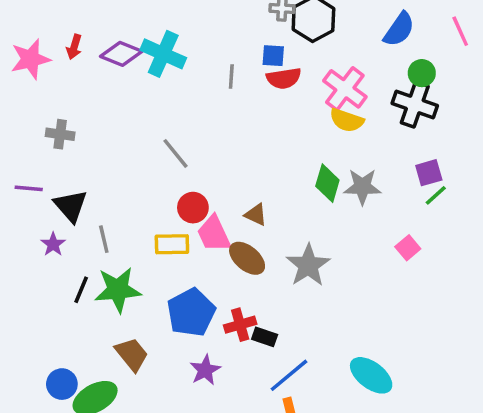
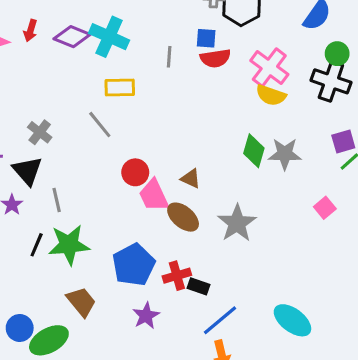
gray cross: (60, 134) -> (40, 132), moved, turned 30
gray line: (175, 153) -> (100, 125), moved
yellow rectangle: (172, 244) -> (120, 88), moved

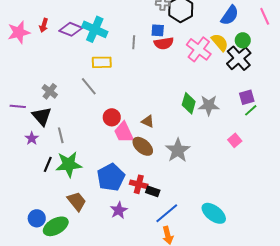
black cross: (331, 81) -> (239, 58), turned 30
yellow semicircle: (271, 95) -> (220, 42), moved, turned -150
red cross: (177, 276) -> (139, 184), turned 30

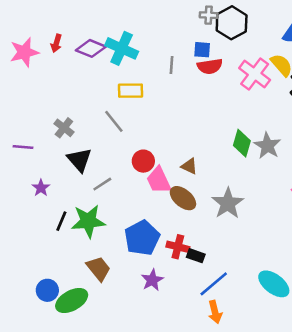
gray star: (209, 105) -> (267, 146), turned 30
black triangle: (42, 116) -> (79, 160), moved
gray line: (61, 135) -> (102, 184), moved, turned 70

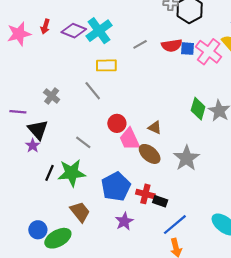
cyan cross: (122, 48) -> (99, 31), turned 30
blue square: (202, 50) -> (188, 49), moved
gray line: (171, 65) -> (140, 44), turned 56
black triangle: (79, 160) -> (38, 130), moved
gray line: (102, 184) -> (83, 142), turned 70

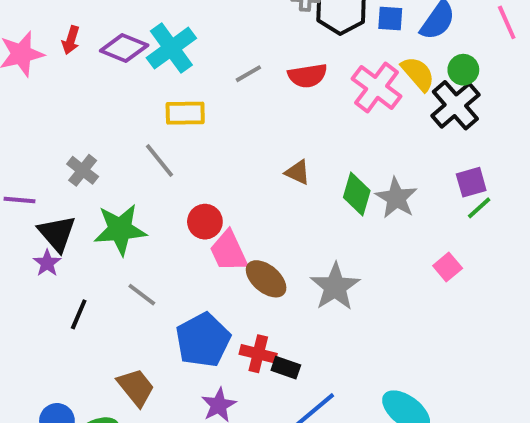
blue square: (188, 49) -> (390, 18), moved
brown triangle: (155, 128) -> (298, 172), moved
gray line: (83, 142) -> (142, 295), moved
green star: (72, 173) -> (120, 230), moved

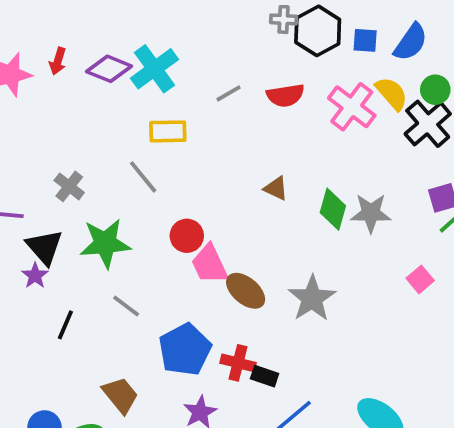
gray star: (396, 198) -> (371, 213), turned -30

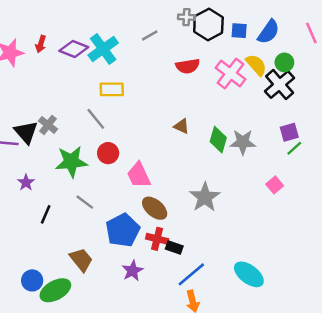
gray line: (229, 93) -> (150, 36), moved
red circle: (187, 236) -> (108, 153), moved
black triangle: (44, 247) -> (26, 132), moved
brown ellipse: (246, 291) -> (155, 208), moved

